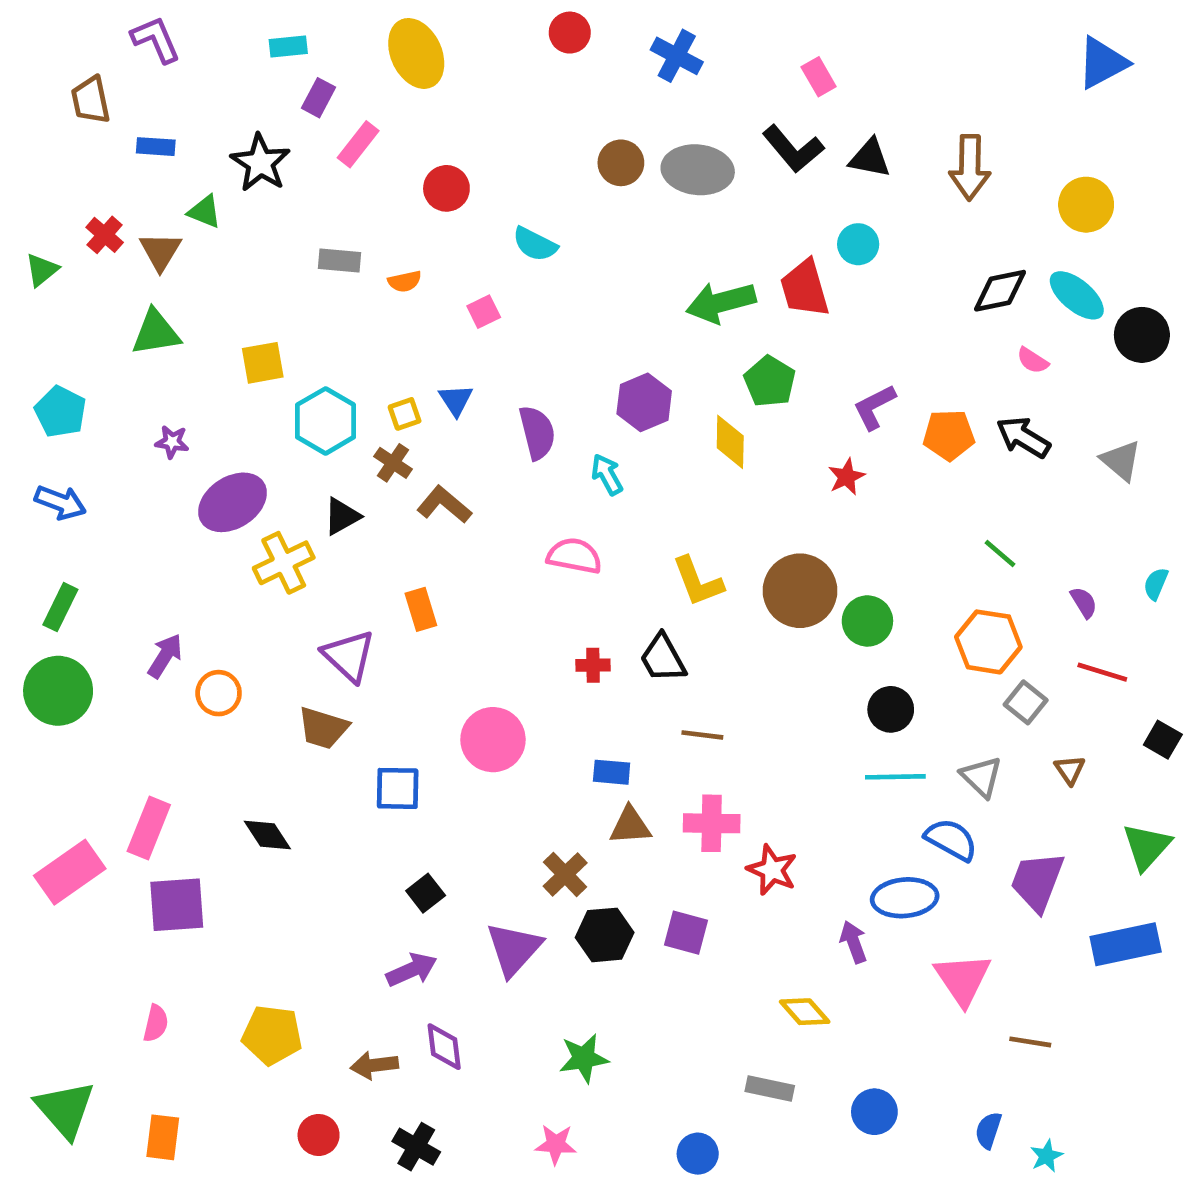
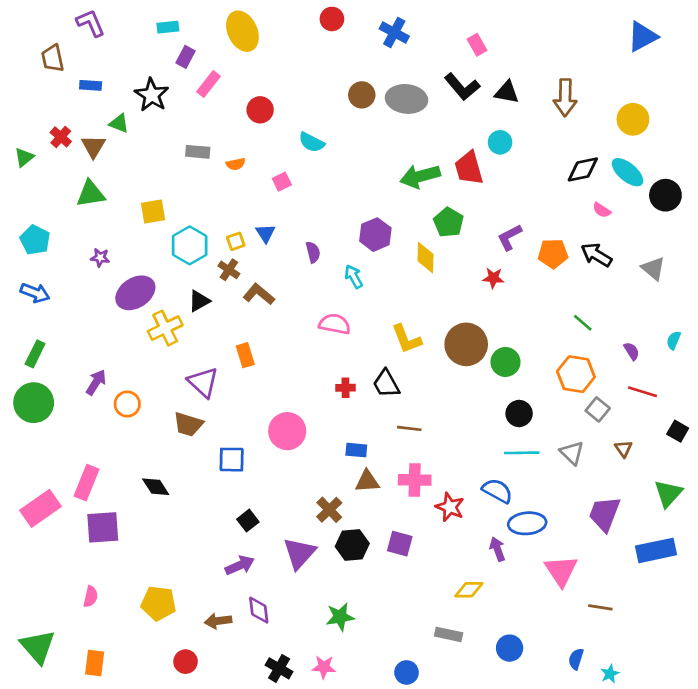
purple semicircle: (537, 433) -> (313, 252), size x0.7
red star: (847, 477) -> (493, 278), turned 30
blue semicircle: (951, 840) -> (497, 491), moved
yellow diamond: (805, 1012) -> (469, 590), turned -48
black cross: (416, 1147) -> (279, 668), moved

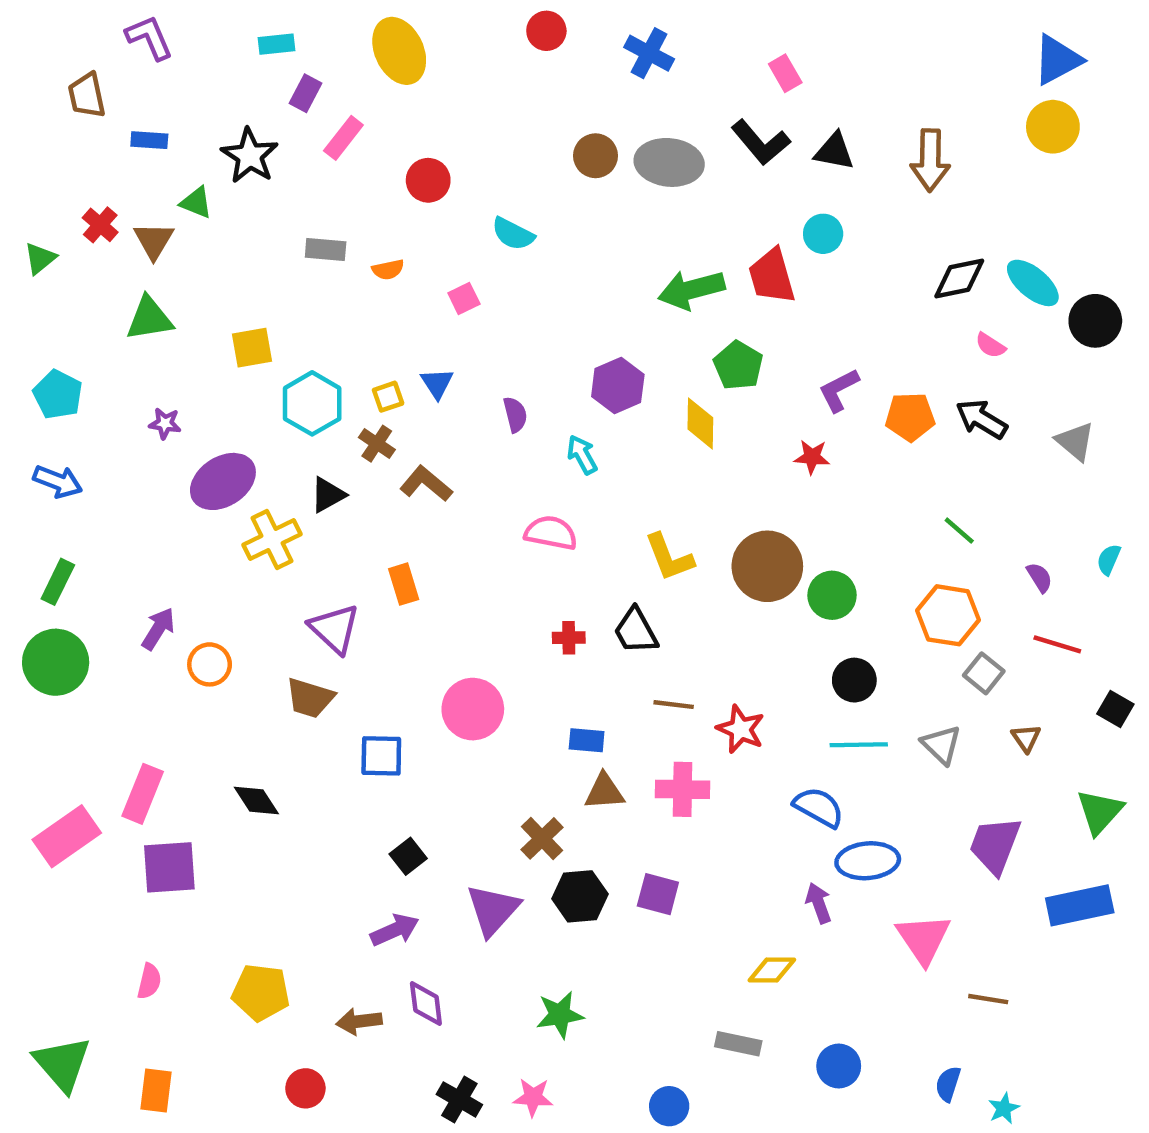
yellow circle: (633, 119) -> (1053, 127), moved
red star: (450, 507) -> (741, 729), moved

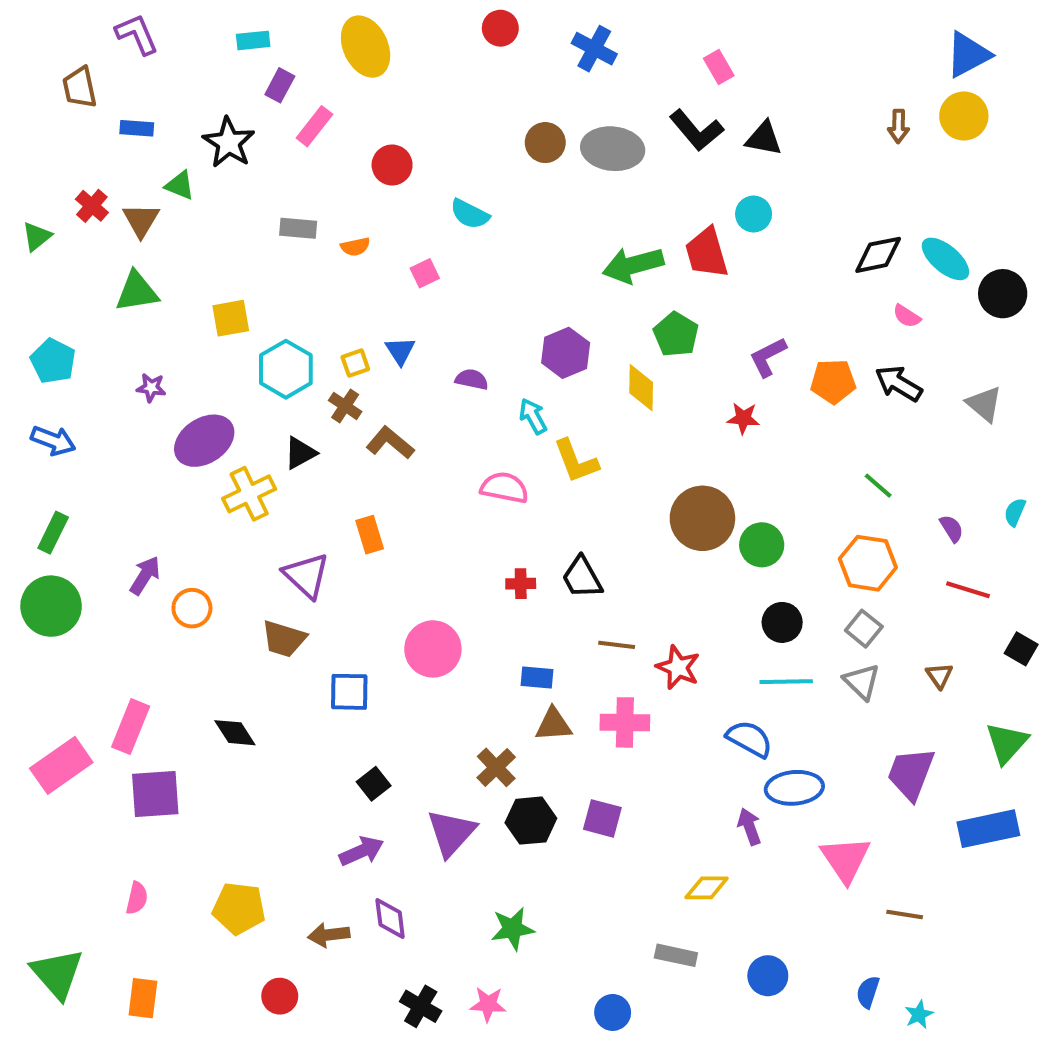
brown arrow: (930, 160) -> (899, 126), moved, size x0.6
purple semicircle: (515, 415) -> (472, 379), turned -64
yellow L-shape: (669, 557) -> (576, 461), moved
gray square: (984, 673) -> (864, 629), moved

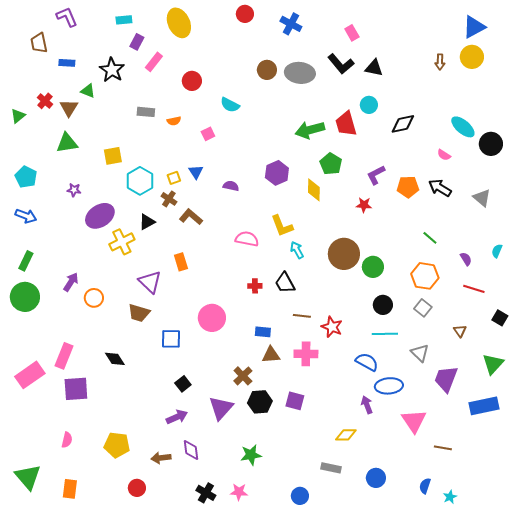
black diamond: (878, 255) -> (403, 124), moved
cyan arrow: (533, 416) -> (297, 250), moved
gray triangle: (862, 682) -> (420, 353), moved

